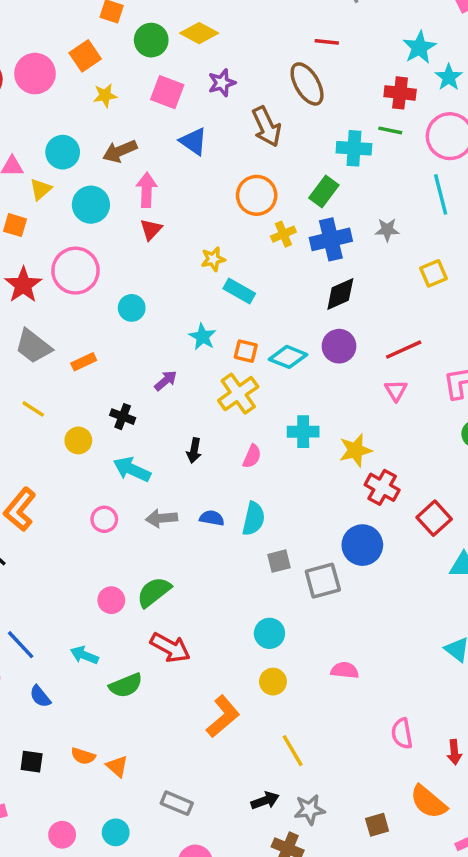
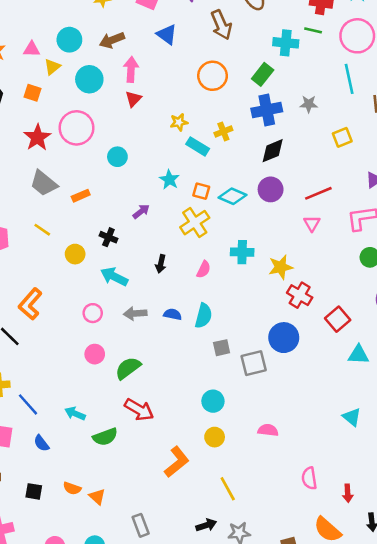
yellow cross: (283, 234) -> (223, 131), moved
pink circle: (111, 600) -> (95, 354), moved
gray rectangle: (177, 803) -> (141, 525), turned 45

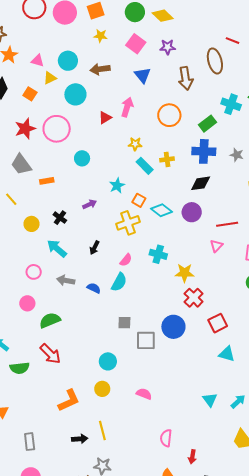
pink arrow: (131, 69) -> (127, 107), moved
cyan semicircle: (204, 316) -> (119, 282), moved
black arrow: (206, 525) -> (80, 439), moved

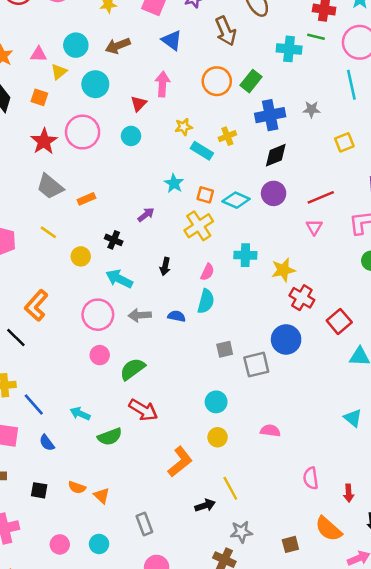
green rectangle: (207, 124) -> (251, 81), moved
cyan circle: (82, 158) -> (131, 136), moved
pink circle: (34, 272) -> (98, 315), size x1.6

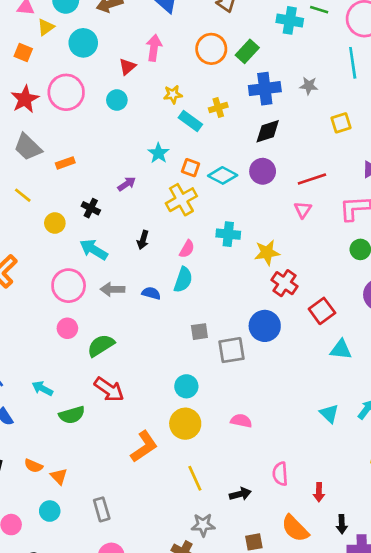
yellow circle: (218, 437) -> (185, 424), size x1.5
black arrow: (205, 505) -> (240, 494), moved
cyan circle: (99, 544) -> (50, 511), moved

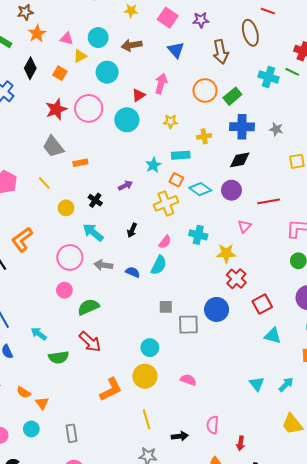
cyan circle: (117, 100) -> (127, 120), size x1.5
cyan rectangle: (190, 121) -> (181, 155), moved, turned -48
pink triangle: (303, 210) -> (244, 226), moved

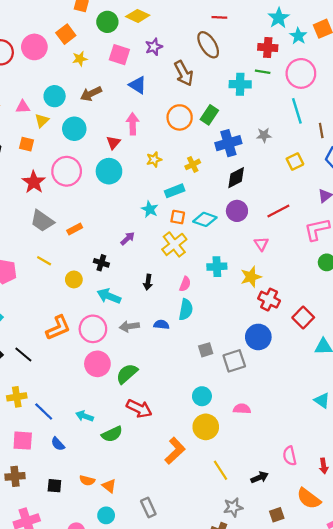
orange L-shape: (22, 240) -> (58, 328), moved, turned -150
pink circle: (64, 290) -> (97, 364), size x1.5
pink semicircle: (188, 380) -> (242, 409), moved

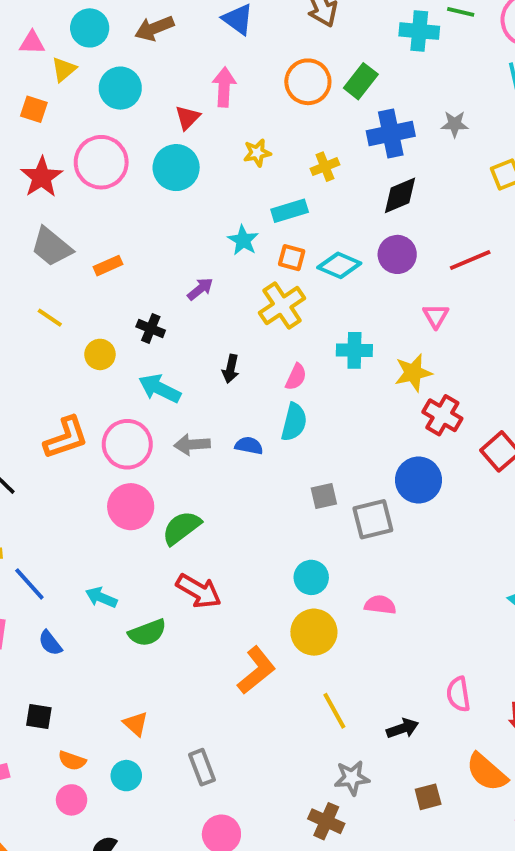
orange semicircle: (87, 480) -> (72, 761), moved

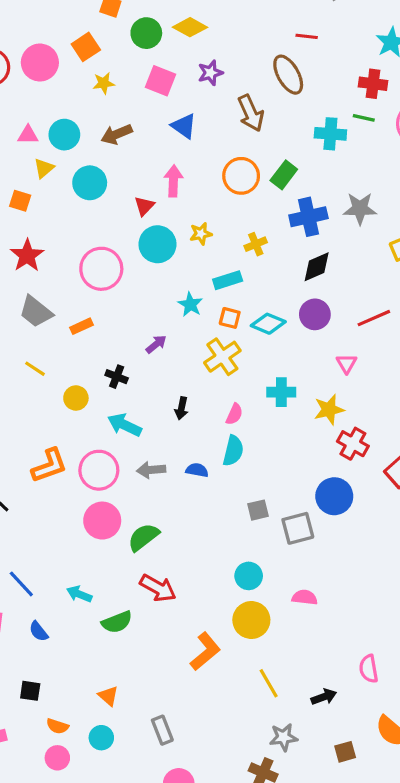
pink triangle: (32, 43) -> (28, 135), moved
gray star: (455, 124) -> (360, 209), size x1.5
pink circle: (101, 162) -> (101, 269), moved
cyan circle: (176, 168) -> (157, 244), moved

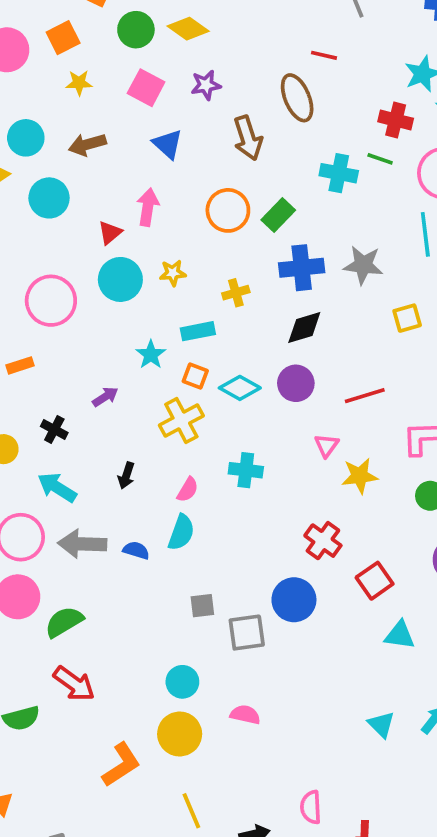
yellow star: (329, 410) -> (360, 476), moved
gray arrow: (151, 470) -> (82, 544), size x1.4

